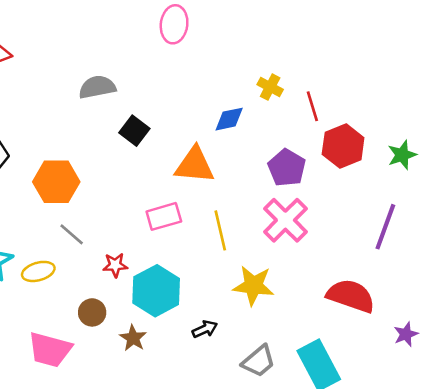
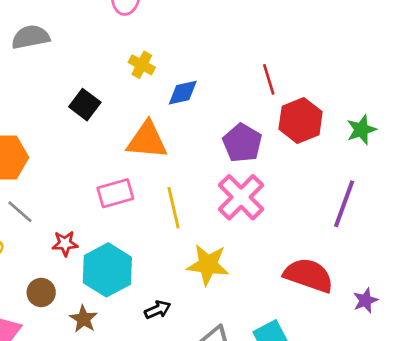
gray semicircle: (97, 87) -> (31, 37), moved
yellow cross: (270, 87) -> (142, 65), moved
purple star: (406, 334) -> (365, 300), moved

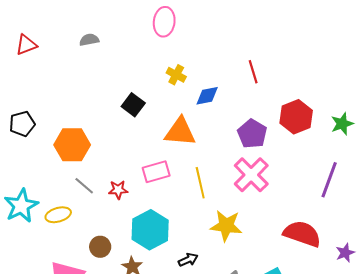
gray semicircle: (31, 37) -> (89, 40), moved, size x0.7
red line: (269, 79) -> (253, 72), moved
red star: (65, 243) -> (118, 190), moved

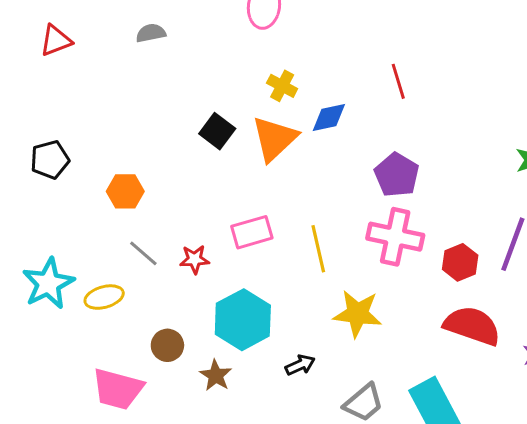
red hexagon: (296, 117) -> (460, 262), moved, size x0.7
orange triangle: (180, 132) -> (275, 139), moved, turned -48
orange hexagon: (72, 145) -> (125, 191), size x0.7
pink cross: (251, 175) -> (395, 237), turned -33

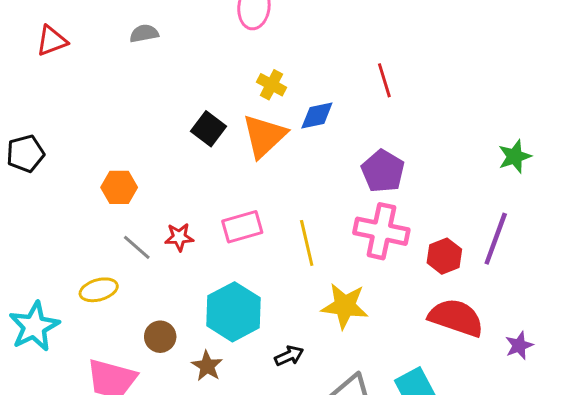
black pentagon: (50, 160) -> (25, 154), moved
red star: (195, 259) -> (179, 237), moved
cyan star: (48, 283) -> (34, 326), moved

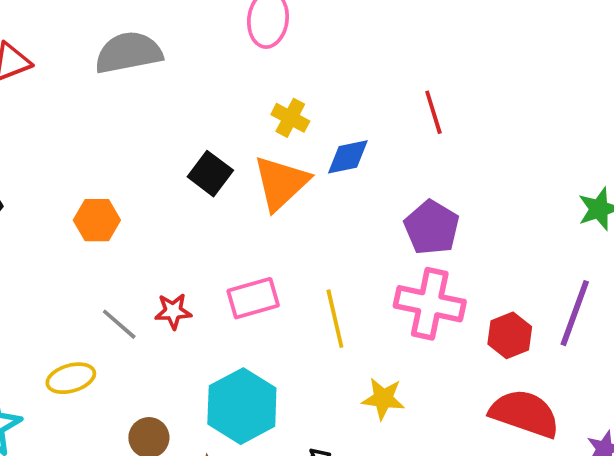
gray semicircle: (144, 33) -> (128, 53), size x1.8
orange hexagon: (119, 187) -> (97, 220), moved
yellow star: (345, 306) -> (383, 399), size x0.7

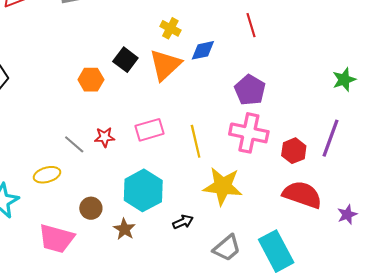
orange hexagon: (97, 220) -> (91, 80), moved
yellow star: (383, 399) -> (223, 186), size x1.6

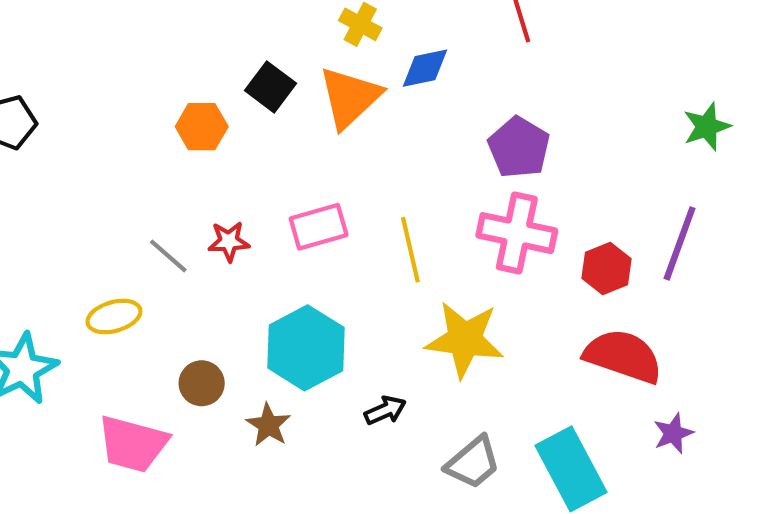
purple star: (347, 214) -> (673, 433), moved

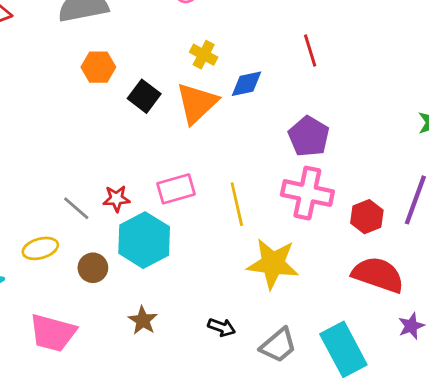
orange hexagon: (202, 127) -> (98, 67), moved
cyan hexagon: (306, 348) -> (144, 240), moved
brown circle: (202, 383) -> (93, 268), moved
black arrow: (385, 410) -> (222, 327), moved, turned 44

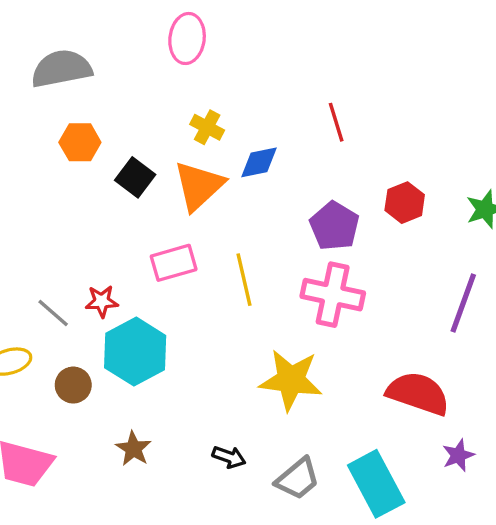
pink rectangle: (176, 189) -> (174, 263), moved
yellow line: (237, 204) -> (244, 280), moved
red hexagon: (367, 217) -> (405, 203), moved

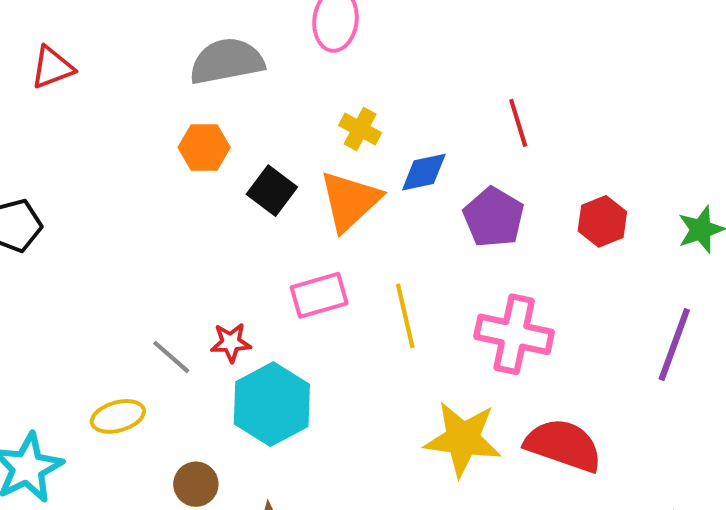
gray semicircle: (61, 69) -> (227, 61), moved
purple pentagon: (334, 226) -> (494, 217), moved
brown circle: (73, 385) -> (196, 484), moved
red semicircle: (418, 393) -> (563, 445), moved

